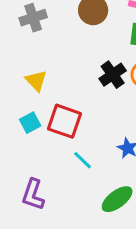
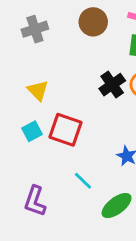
cyan line: (83, 160) -> (83, 181), moved

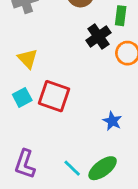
black cross: (112, 85) -> (98, 36), moved
cyan line: (83, 181) -> (72, 168), moved

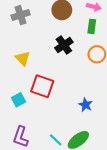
black cross: (98, 36) -> (64, 45), moved
cyan square: (22, 97) -> (18, 100), moved

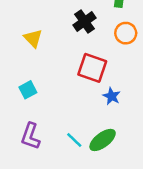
red square: (42, 86) -> (92, 68), moved

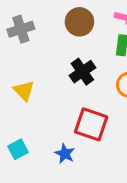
blue star: (112, 96) -> (65, 154), moved

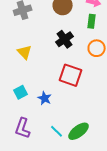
blue star: (65, 154) -> (45, 98), moved

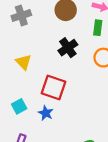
red square: (71, 75) -> (53, 88), moved

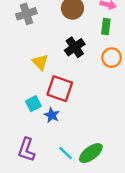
yellow triangle: (24, 62) -> (40, 62), moved
cyan square: (19, 106) -> (33, 104), moved

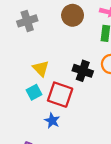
black cross: (75, 47) -> (83, 71), moved, turned -36
cyan square: (33, 104) -> (34, 92), moved

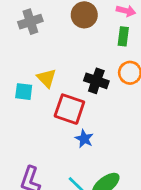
cyan square: (34, 92) -> (24, 92), moved, turned 35
blue star: (52, 121) -> (84, 139), moved

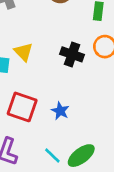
red square: (69, 109) -> (22, 107), moved

